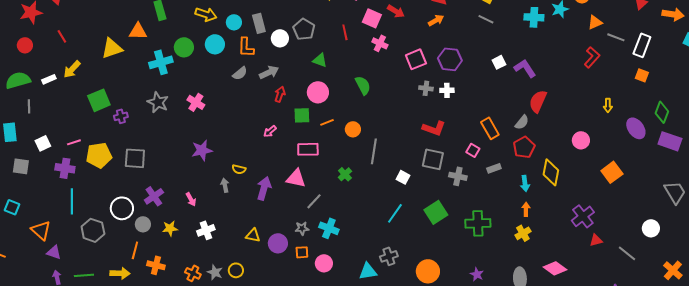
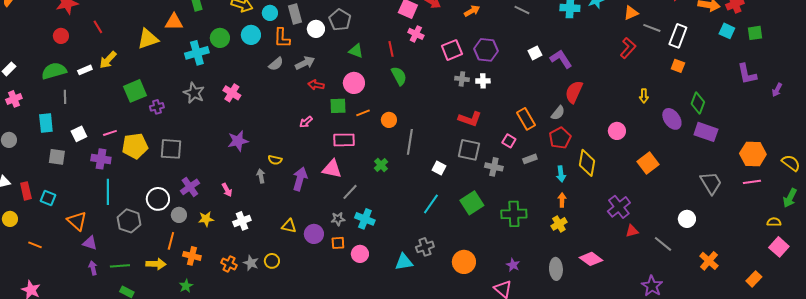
red line: (345, 32) -> (391, 49), moved
red arrow: (280, 94) -> (316, 85), turned -98

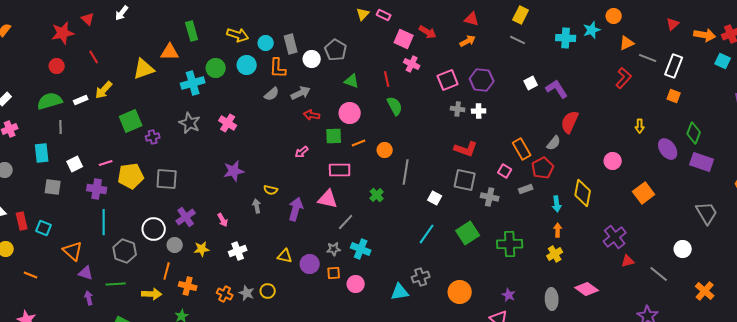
red pentagon: (560, 138) -> (543, 168), moved
green line: (120, 266) -> (116, 284), moved

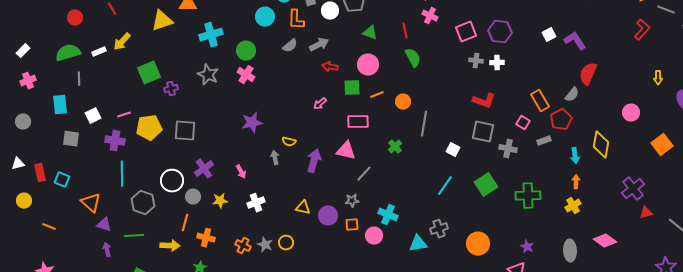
green circle: (216, 68) -> (246, 51), moved
cyan cross: (361, 249) -> (388, 215), moved

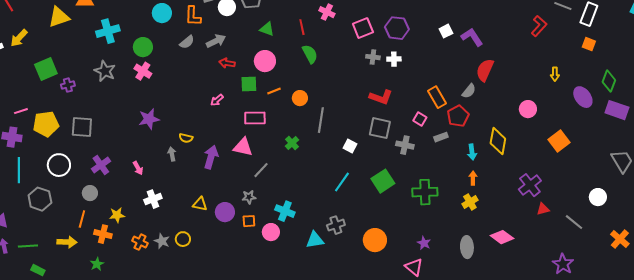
white circle: (172, 181) -> (59, 165), moved
yellow star: (220, 201) -> (117, 215), moved
green line: (134, 236) -> (28, 246), moved

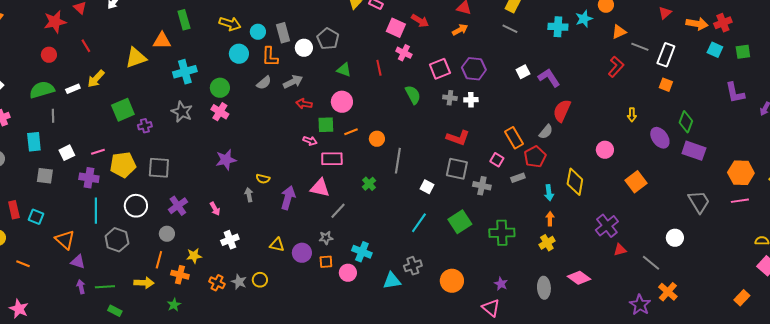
green semicircle: (310, 54) -> (413, 95), moved
pink arrow: (217, 100) -> (310, 141), moved, turned -120
orange cross: (620, 239) -> (668, 292), moved

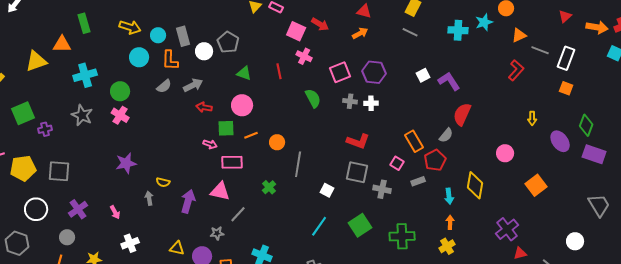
gray star: (326, 238) -> (217, 233), moved

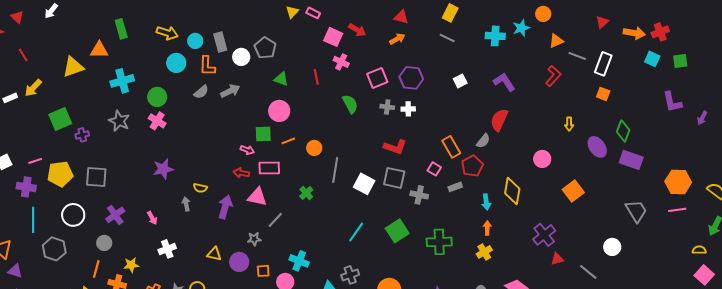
purple L-shape: (449, 81) -> (504, 82), moved
red arrow: (204, 107) -> (241, 173), moved
white square: (327, 190) -> (364, 184), moved, size x1.5

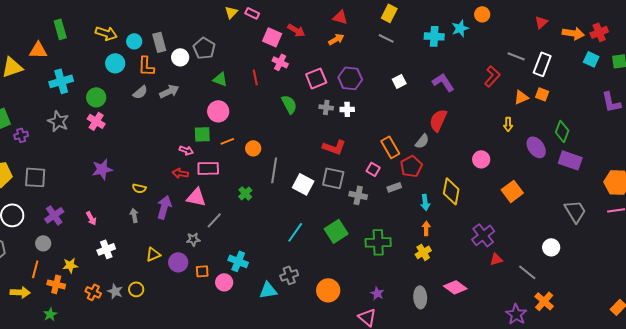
orange triangle: (556, 41) -> (521, 97), moved
gray arrow: (186, 204) -> (134, 215), moved
yellow triangle: (214, 254) -> (153, 254), turned -35

